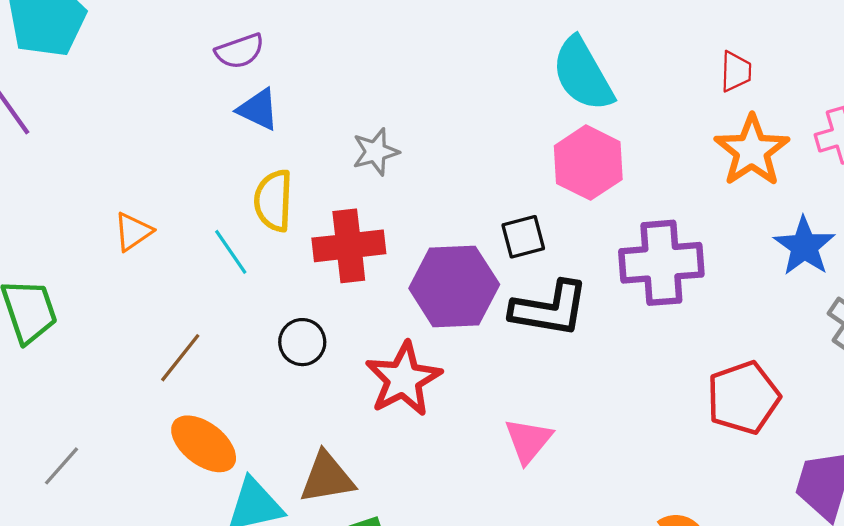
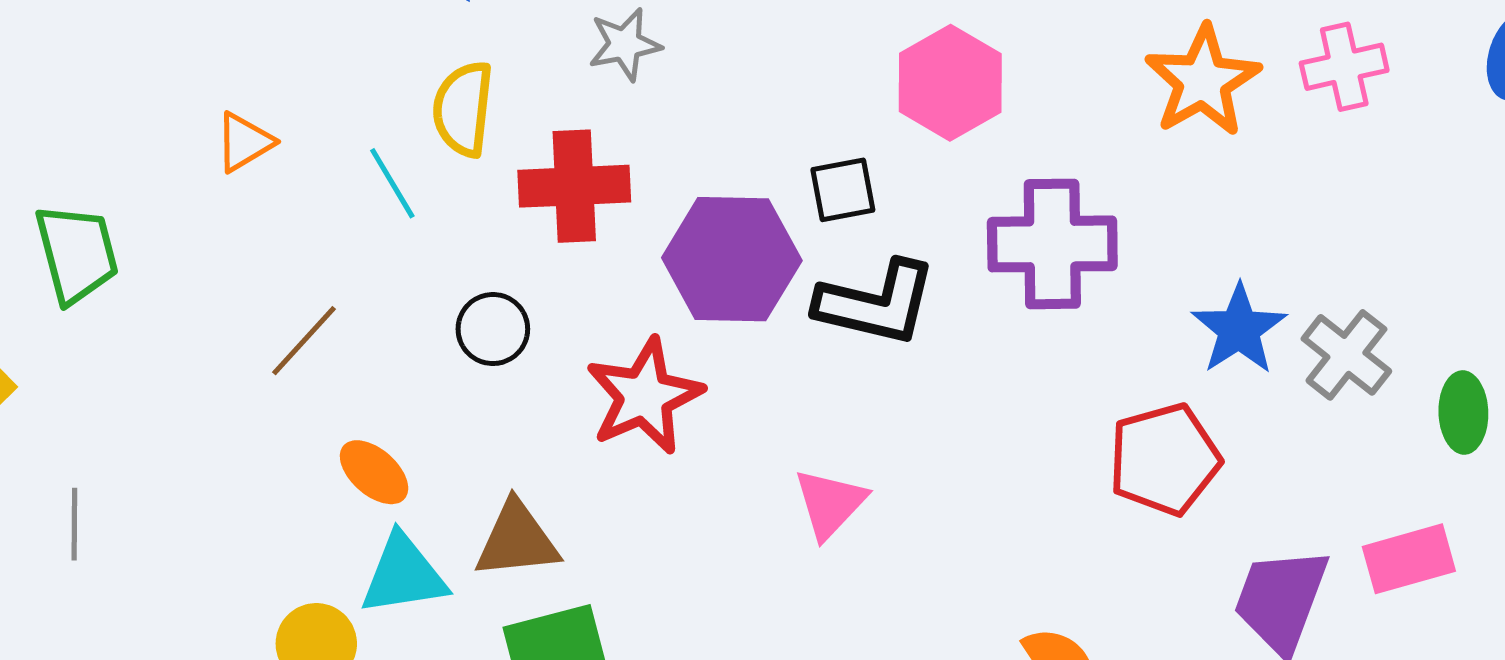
blue star: (804, 246) -> (1239, 329), moved
orange ellipse: (204, 444) -> (374, 472), moved, size x0.7
gray line: (61, 466) -> (74, 524), moved, turned -45

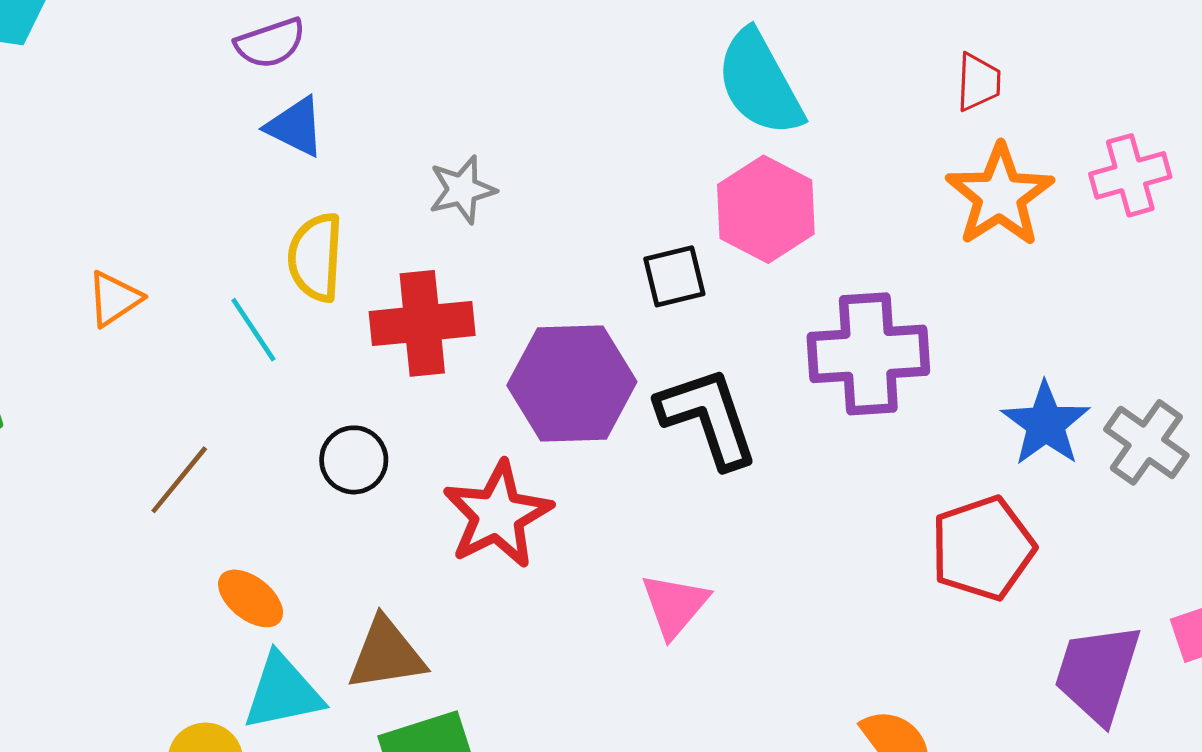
black square: (843, 190) -> (674, 276), moved
black L-shape: (876, 303) -> (708, 417), turned -119

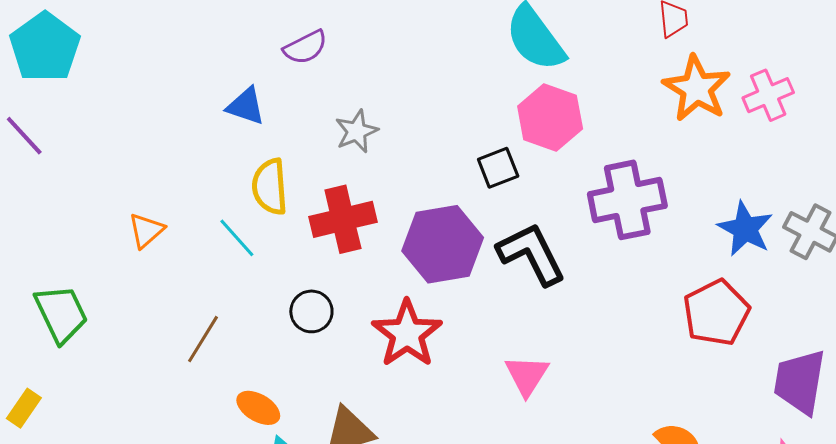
purple semicircle: (270, 43) -> (305, 47), moved
pink cross: (1130, 175) -> (768, 95), moved

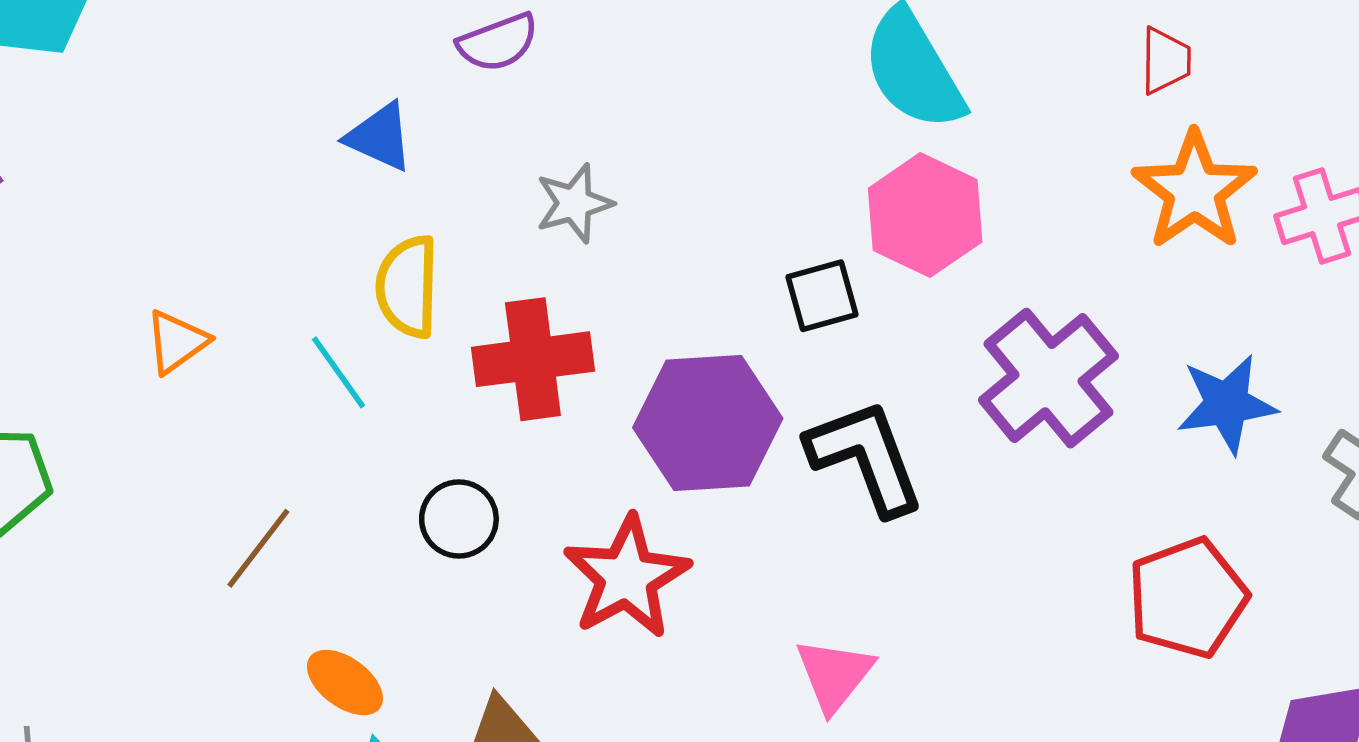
purple cross: (627, 200) -> (1048, 378), turned -34
blue star: (745, 229) -> (1227, 404), moved, turned 30

